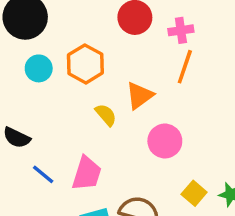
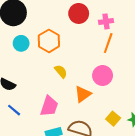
orange triangle: (140, 95) -> (83, 94), moved
pink circle: (165, 141) -> (103, 76), moved
blue line: (43, 174) -> (14, 110), moved

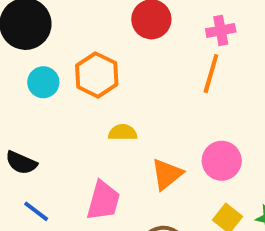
pink cross: (106, 21) -> (221, 30), moved
yellow semicircle: (61, 71) -> (123, 133), turned -48
pink circle: (103, 76) -> (222, 161), moved

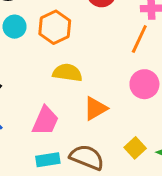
yellow semicircle: (123, 133) -> (67, 73), size x1.4
pink circle: (222, 161) -> (144, 84), moved

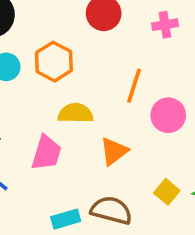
orange line: (139, 39) -> (134, 86), moved
pink trapezoid: (45, 121) -> (46, 153), moved

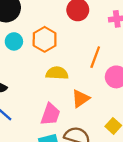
pink trapezoid: (46, 153) -> (50, 114), moved

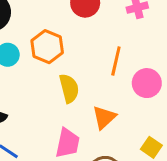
yellow semicircle: (57, 73) -> (69, 88), turned 80

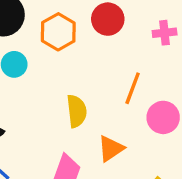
orange hexagon: (47, 47) -> (58, 32), moved

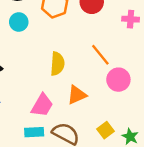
orange line: (133, 88) -> (100, 55), turned -70

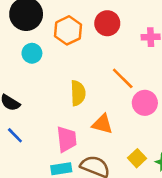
orange triangle: (77, 95) -> (102, 124), turned 45
pink trapezoid: (42, 105) -> (67, 139), turned -30

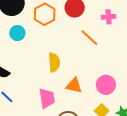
orange line: (123, 78) -> (89, 38), moved
pink circle: (145, 103) -> (106, 85), moved

